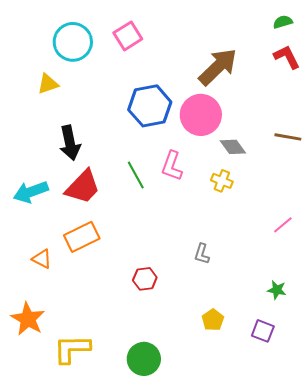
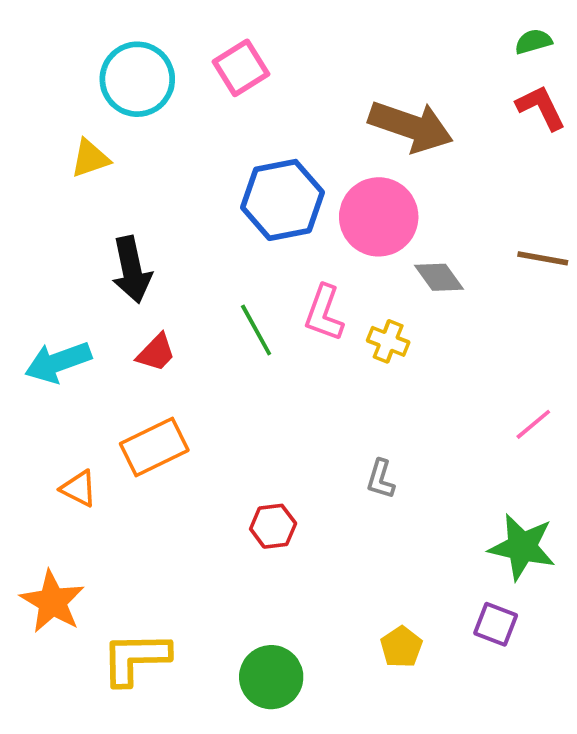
brown arrow: (218, 67) -> (411, 126), turned 63
yellow cross: (222, 181) -> (388, 341), moved
red trapezoid: (83, 187) -> (156, 353), size x0.6
green star: (277, 290) -> (522, 547), size x1.8
yellow pentagon: (213, 320) -> (401, 647), moved

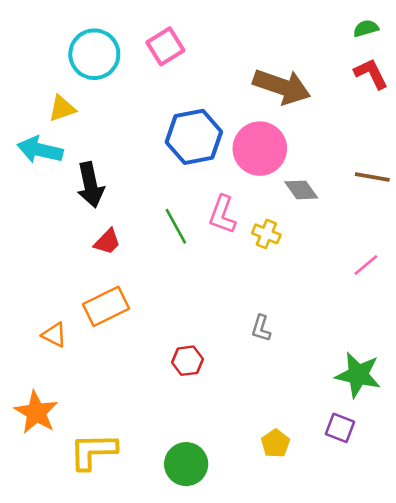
cyan arrow: (58, 362) -> (40, 150), moved, turned 33
pink line: (533, 424) -> (366, 265), moved

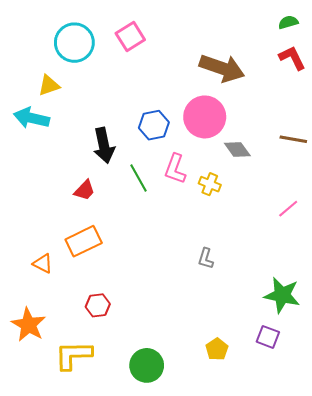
blue hexagon: (194, 137) -> (154, 125), moved, size x0.7
black arrow: (90, 185) -> (104, 145), moved
red hexagon: (187, 361) -> (98, 305), moved

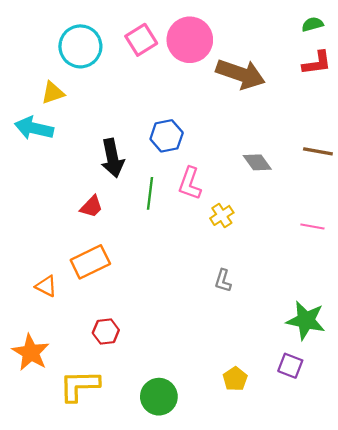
red L-shape: (292, 58) -> (317, 63), turned 108
pink circle: (205, 117) -> (190, 40), moved
green line: (139, 178) -> (150, 193), turned 36
yellow cross: (210, 184) -> (222, 215), moved, turned 35
pink line: (288, 209) -> (312, 227), turned 50

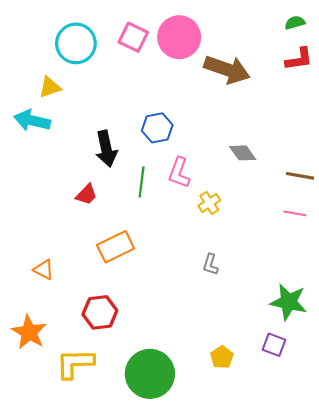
pink square: (141, 40) -> (133, 37), turned -32
brown line: (318, 151) -> (300, 176), moved
orange rectangle: (90, 262) -> (116, 247), moved
red hexagon: (106, 331) -> (100, 312), size x1.4
green circle: (159, 397) -> (150, 374), size x1.4

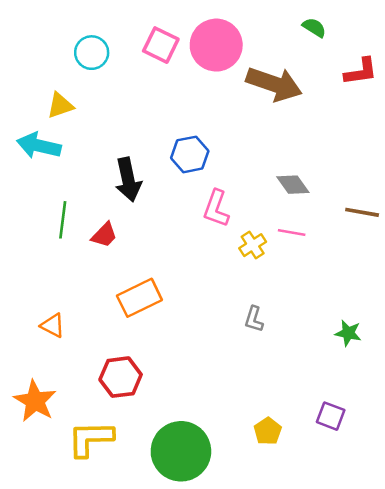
green semicircle: (295, 23) -> (314, 27), moved, turned 48
cyan circle: (76, 43) -> (92, 53), size x0.7
green line: (142, 182) -> (63, 220), moved
pink line: (295, 213) -> (292, 232), moved
green star: (289, 302) -> (348, 333), moved, size x0.6

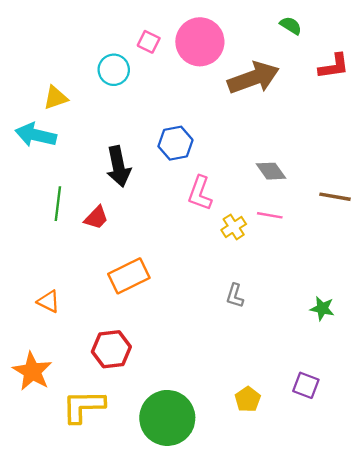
pink square: (161, 45) -> (149, 42), size x0.7
cyan circle: (92, 53) -> (114, 70), moved
brown arrow: (274, 84) -> (253, 78), turned -39

